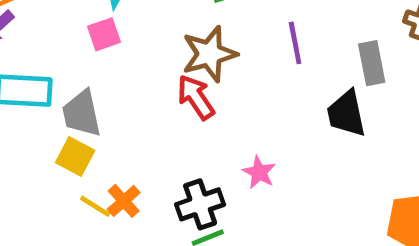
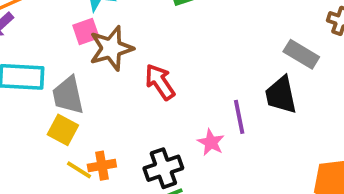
purple line: (295, 43) -> (239, 117), moved
brown star: (209, 54) -> (111, 48), moved
gray rectangle: (372, 63) -> (301, 54), turned -48
orange cross: (124, 201) -> (102, 166), turned 32

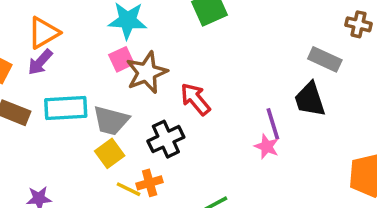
gray trapezoid: (68, 95) -> (111, 121), turned -57
yellow square: (63, 130) -> (110, 153), turned 32
pink star: (211, 142) -> (267, 147), moved
black cross: (163, 168) -> (166, 139), moved

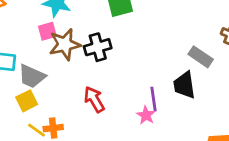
red arrow: (195, 99) -> (94, 99), moved
black cross: (166, 139) -> (98, 47), moved

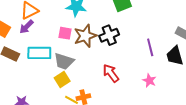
pink square: (47, 31) -> (65, 33), moved, turned 32
purple line: (154, 99) -> (150, 47), moved

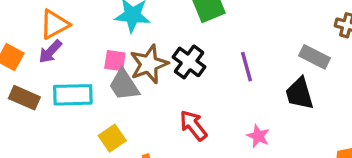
black cross: (109, 35) -> (189, 62), turned -30
purple line: (150, 47) -> (247, 67), moved
gray trapezoid: (64, 61) -> (124, 85), moved, turned 40

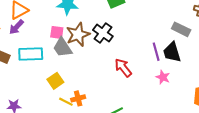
purple line: (247, 67) -> (156, 52), moved
red arrow: (193, 125) -> (123, 68), moved
pink star: (258, 136) -> (163, 77), moved

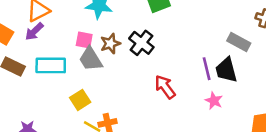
brown star: (78, 35) -> (110, 44), size x0.7

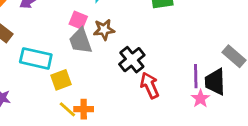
black cross: (141, 43) -> (132, 60), moved
cyan rectangle: (51, 65) -> (36, 58), moved
pink star: (214, 101) -> (200, 99), moved

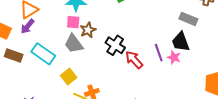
pink square: (78, 20) -> (73, 22), moved
cyan rectangle: (36, 58) -> (43, 54), moved, turned 40
purple line: (196, 76) -> (159, 53), moved

